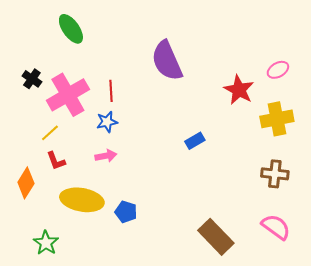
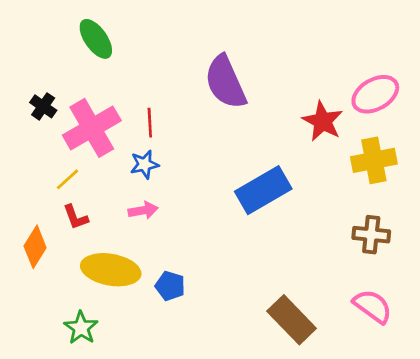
pink ellipse: (278, 70) -> (375, 94), size x1.6
blue rectangle: (195, 141) -> (263, 190), size x2.0
green star: (46, 243) -> (81, 328), moved

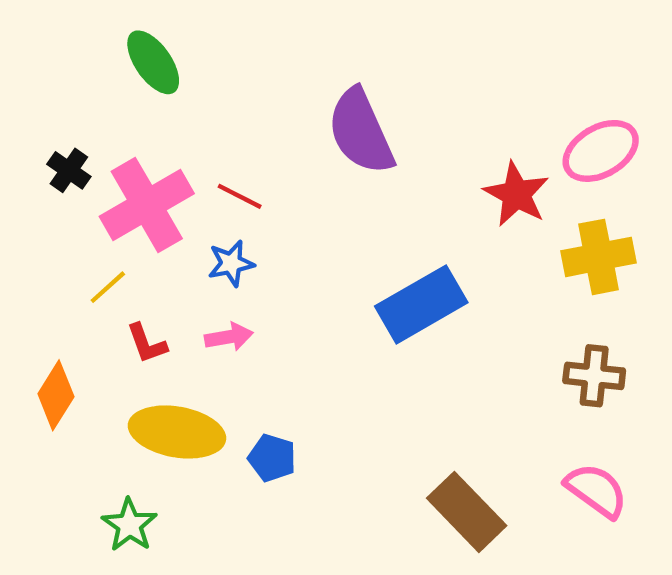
red line: (150, 123) -> (240, 196), turned -60
red L-shape: (76, 217) -> (147, 343), moved

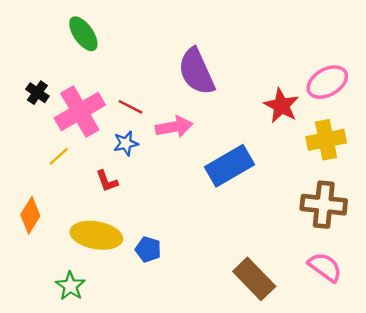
pink arrow: (229, 337) -> (174, 127), moved, size x1.4
red L-shape: (147, 343) -> (107, 181), moved
brown cross: (594, 376) -> (324, 205), size x1.4

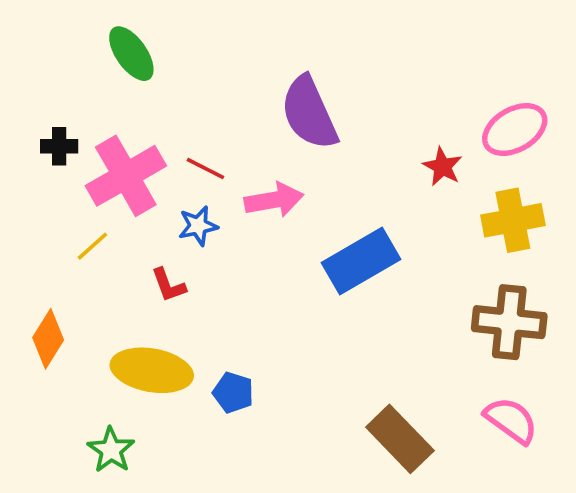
black cross: (37, 93) -> (59, 146), turned -35
red star: (281, 106) -> (443, 167), size x0.7

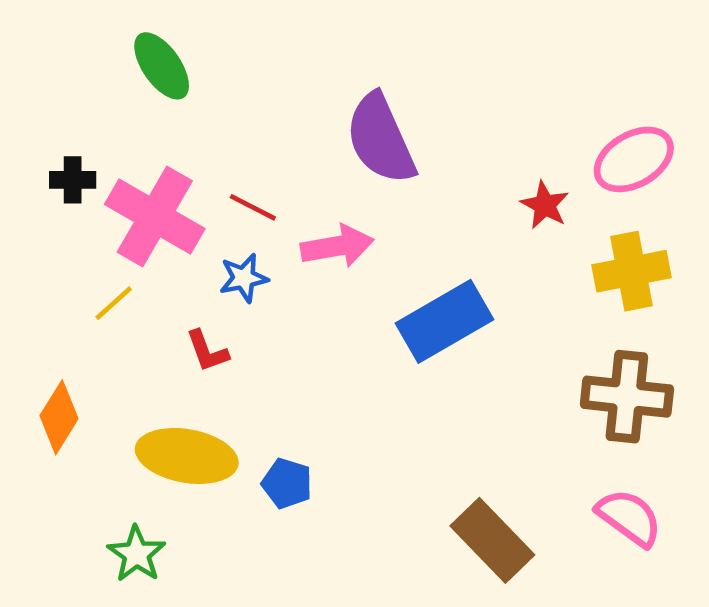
pink cross: (126, 176) -> (155, 216), turned -30

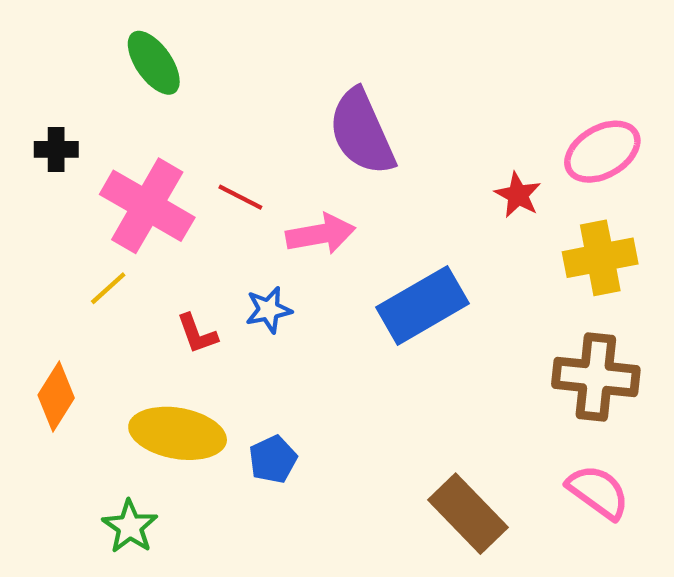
black cross: (73, 180) -> (56, 149), moved
blue star: (244, 278) -> (269, 310), moved
blue pentagon: (287, 483) -> (273, 459), turned 30

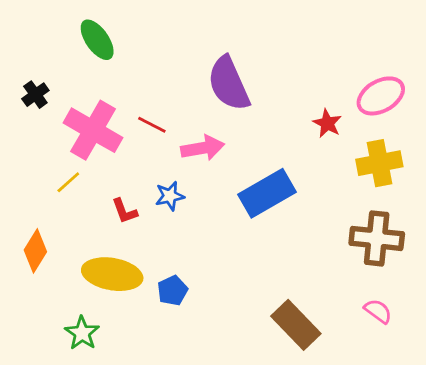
black cross: (56, 149) -> (35, 95), turned -36
pink semicircle: (598, 492) -> (378, 311), size x0.7

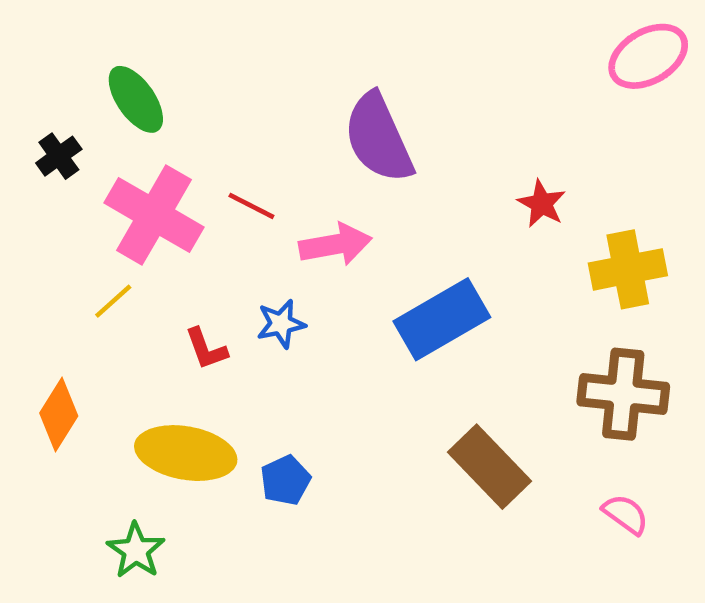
green ellipse: (97, 40) -> (136, 99), moved
pink ellipse: (381, 96) -> (648, 56), moved
brown rectangle: (296, 325) -> (489, 467), moved

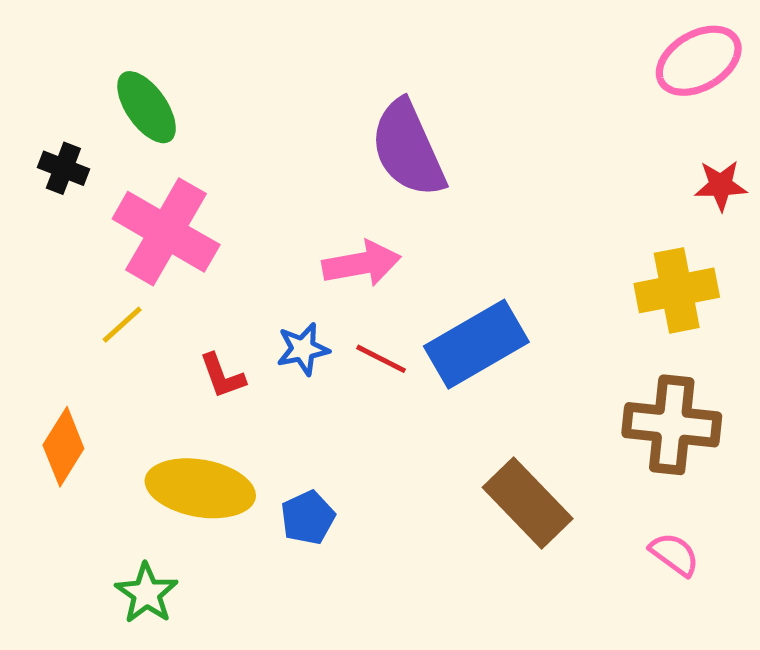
black cross: (59, 156) -> (63, 168), turned -33
red star: (542, 204) -> (721, 185), moved, turned -30
red line: (251, 206) -> (381, 359), moved

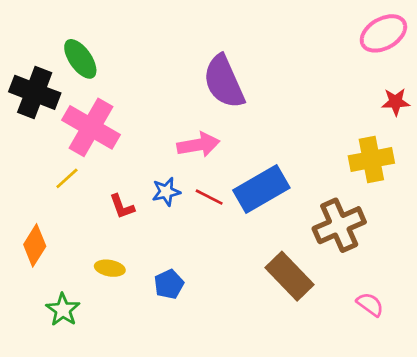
black cross: (63, 168) -> (35, 92), size x1.8
brown cross: (672, 425) -> (339, 225), moved, turned -30
yellow ellipse: (200, 488) -> (110, 268), size x0.5
green star: (147, 593) -> (63, 310), moved

